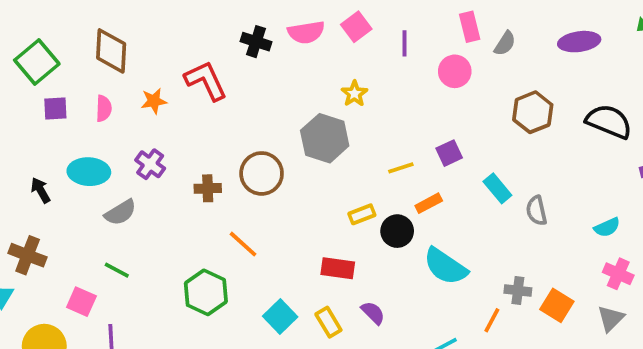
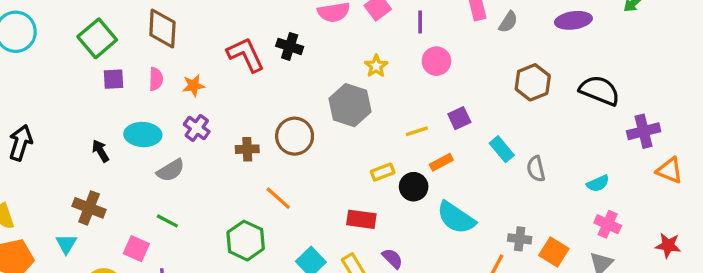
black cross: (256, 42) -> (290, 46), moved
pink circle: (455, 71) -> (436, 61), moved
orange star: (154, 101) -> (193, 86), moved

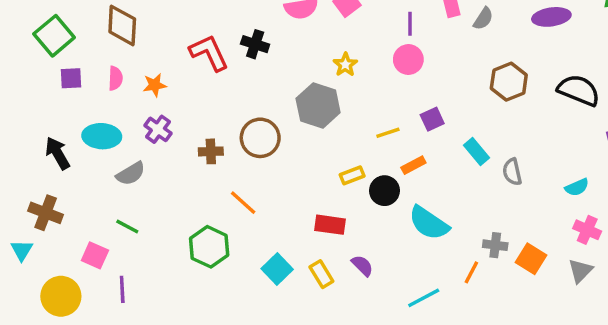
purple line: (420, 22) -> (410, 24), moved
black arrow: (100, 151) -> (57, 153), size x1.4

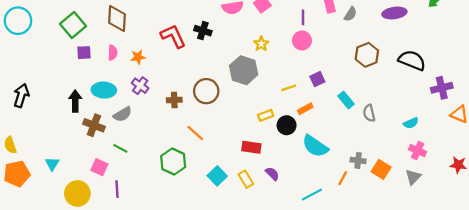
black arrow: (57, 153) -> (75, 101), turned 30
brown cross: (46, 213) -> (94, 125), moved

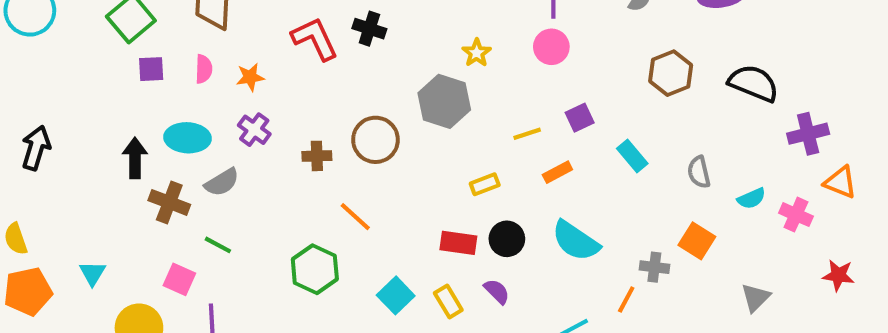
gray semicircle: (369, 113) -> (699, 172), moved
black circle: (287, 125) -> (507, 239), moved
pink cross: (418, 151) -> (796, 215), moved
orange square: (381, 169) -> (697, 241), moved

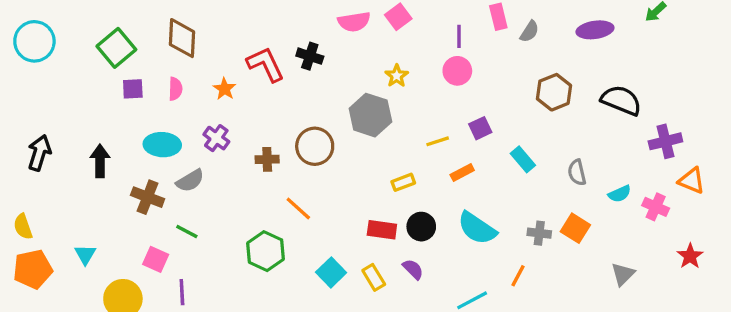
orange star: (250, 77) -> (225, 89), moved, turned -30
black arrow: (135, 158) -> (100, 161), moved
gray cross: (654, 267) -> (539, 233), moved
red star: (838, 275) -> (690, 256), turned 30

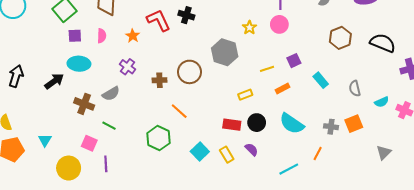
yellow star: (397, 76) -> (249, 28), moved
cyan ellipse: (162, 145) -> (79, 64), moved
black arrow: (100, 161) -> (54, 81), turned 54
orange square: (575, 228) -> (354, 124), turned 36

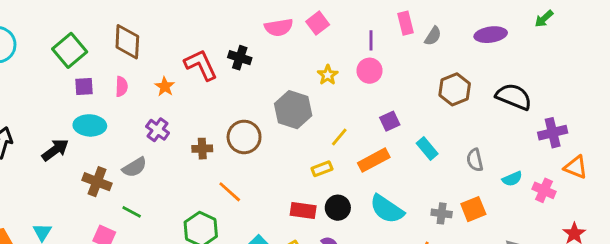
yellow line: (267, 69) -> (339, 137), moved, turned -32
orange rectangle: (282, 88) -> (374, 160), size x1.5

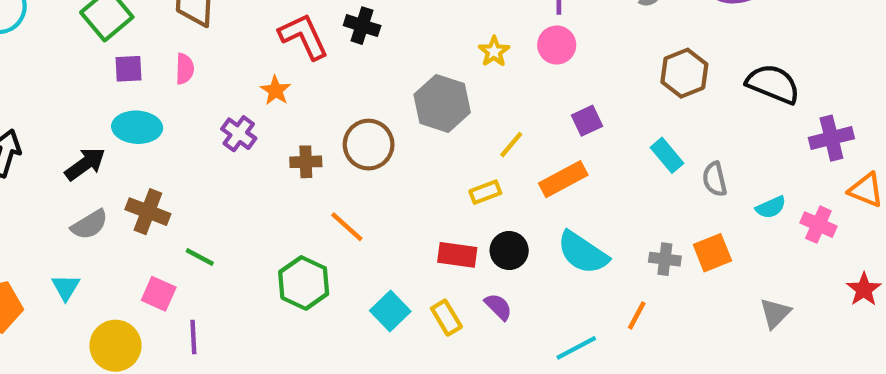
orange star: (165, 87) -> (276, 90), moved
cyan rectangle: (427, 149) -> (667, 155), moved
gray semicircle: (134, 167) -> (90, 225), moved

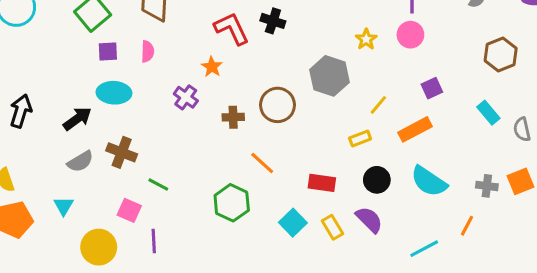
red rectangle: (457, 255) -> (322, 183), moved
purple semicircle: (498, 307) -> (369, 220), size x1.4

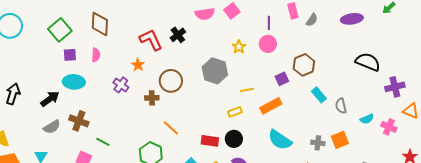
black cross: (273, 21) -> (178, 35), turned 35
brown hexagon: (501, 55) -> (304, 65), moved
brown circle: (278, 105) -> (171, 81), moved
yellow line: (378, 105) -> (247, 90), turned 40
black circle: (377, 180) -> (234, 139), moved

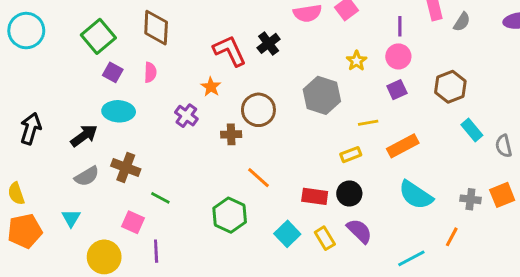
purple square: (70, 55) -> (113, 72), turned 32
purple square: (282, 79) -> (397, 90), moved

